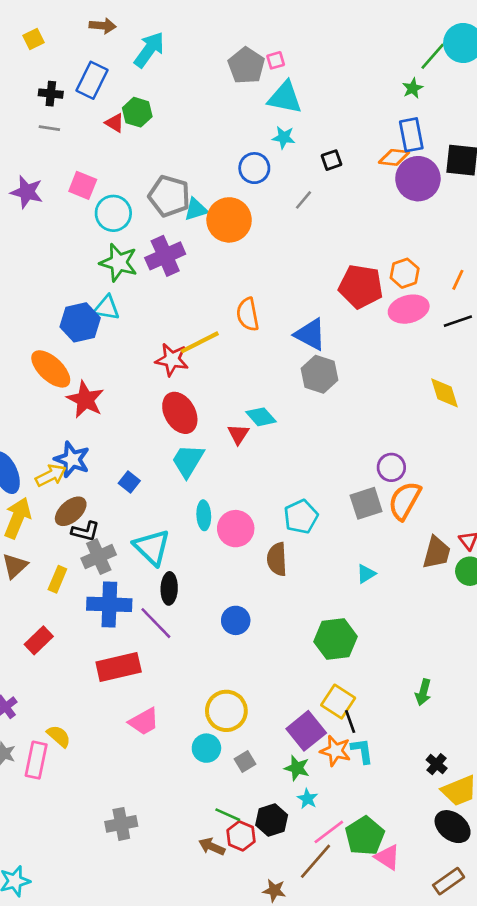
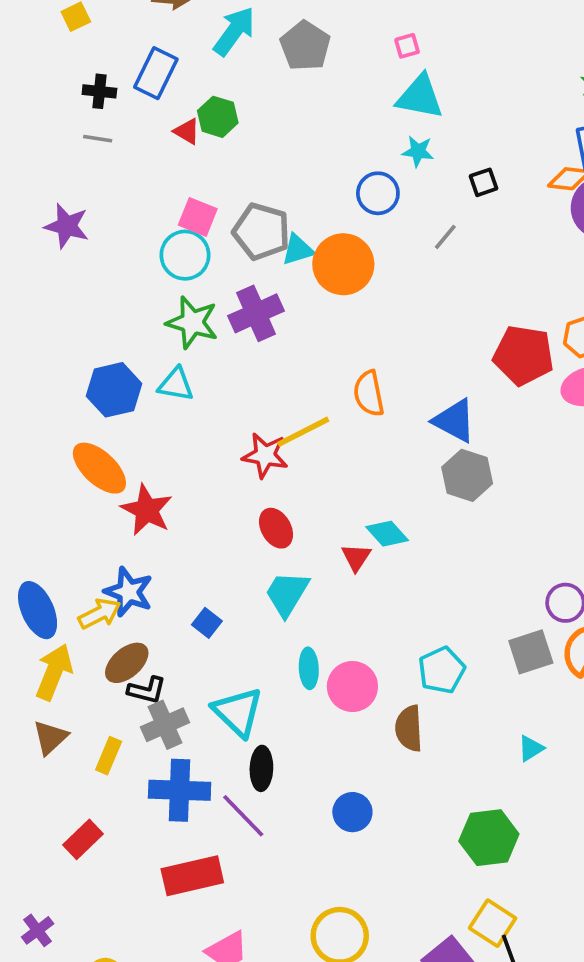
gray pentagon: (246, 66) -> (305, 46), moved
pink square: (83, 185) -> (198, 217), moved
blue hexagon: (80, 322) -> (114, 390), moved
red ellipse: (180, 413) -> (276, 528), size x0.7

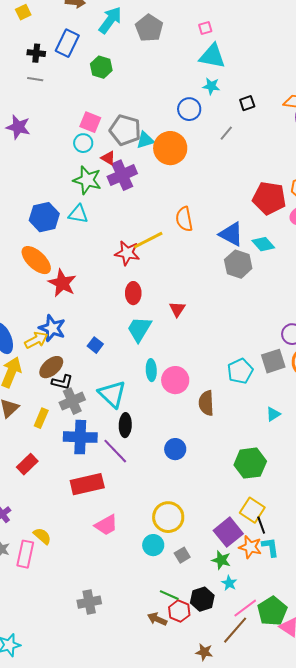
red triangle: (187, 131) -> (108, 158), moved
cyan circle: (185, 255) -> (83, 143), size x0.7
red ellipse: (276, 528) -> (133, 293), turned 30
cyan diamond: (387, 534) -> (263, 244), moved
cyan pentagon: (442, 670) -> (240, 371), moved

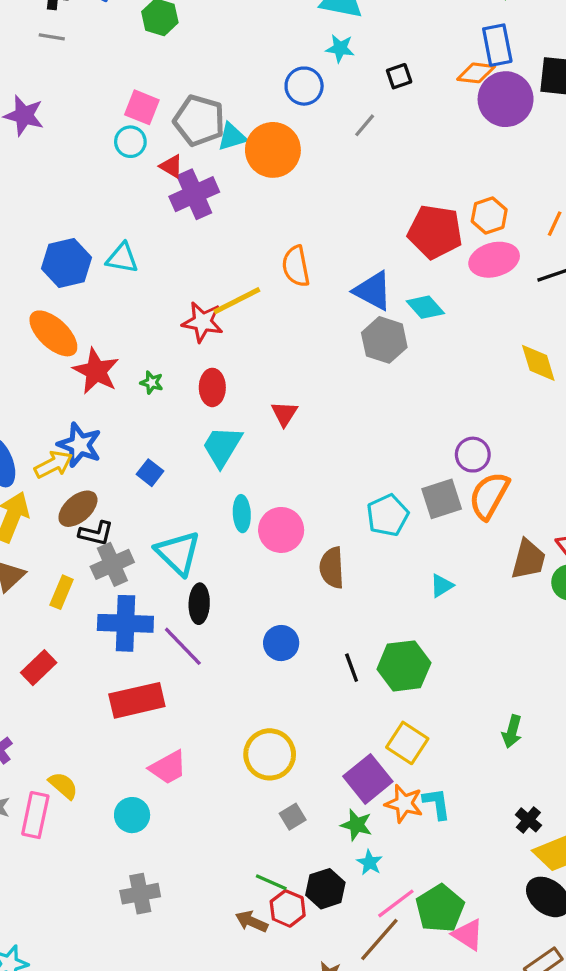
green star: (87, 180) -> (152, 383), moved, size x0.5
black line: (261, 525) -> (352, 668), moved
cyan circle: (153, 545) -> (132, 815), moved

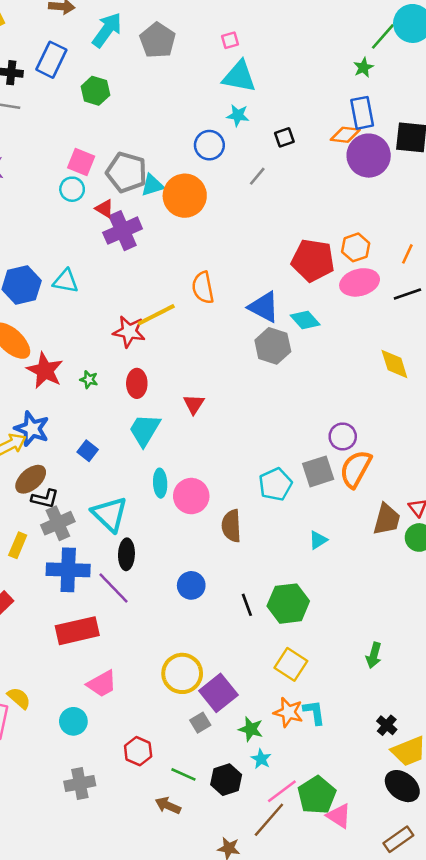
purple square: (368, 779) -> (218, 693), moved
red hexagon: (288, 908) -> (138, 751), moved

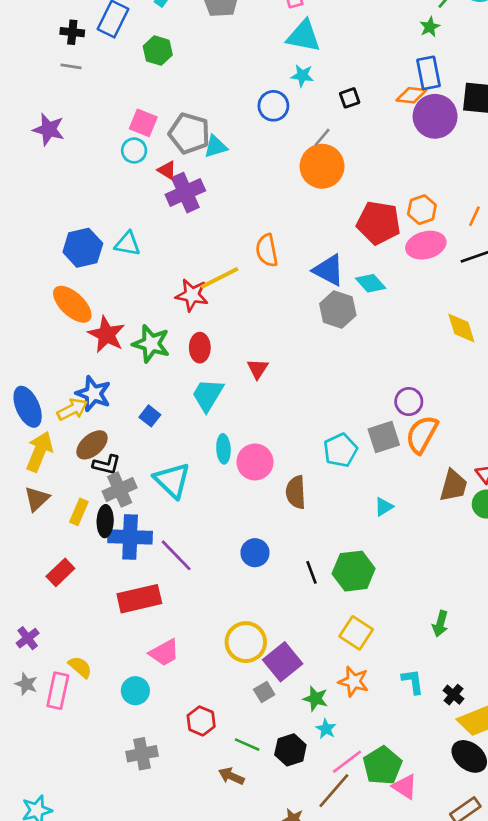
orange circle: (185, 196) -> (322, 166), moved
green star: (89, 380) -> (151, 344), size x2.0
black ellipse: (126, 554) -> (105, 521), moved
cyan L-shape: (314, 712) -> (413, 681), moved

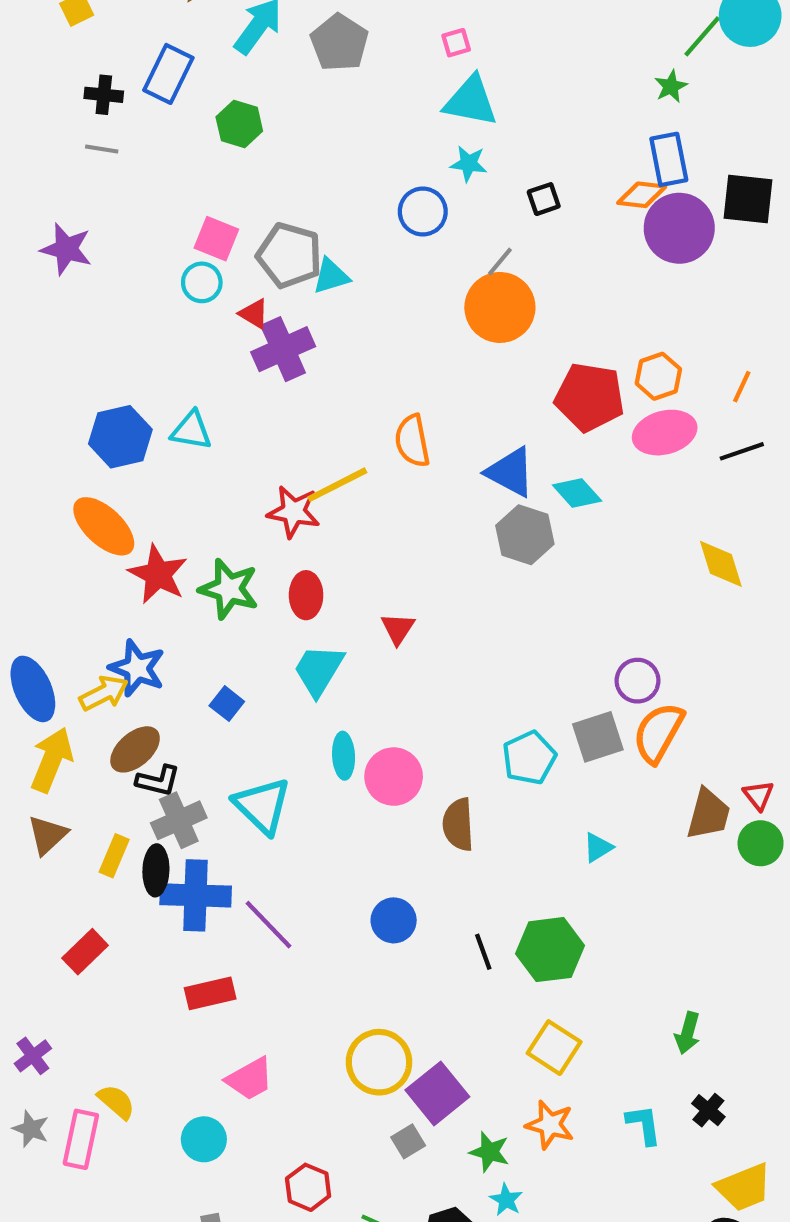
red rectangle: (139, 599) -> (210, 993), size x0.7
black cross: (453, 695) -> (708, 1110), moved

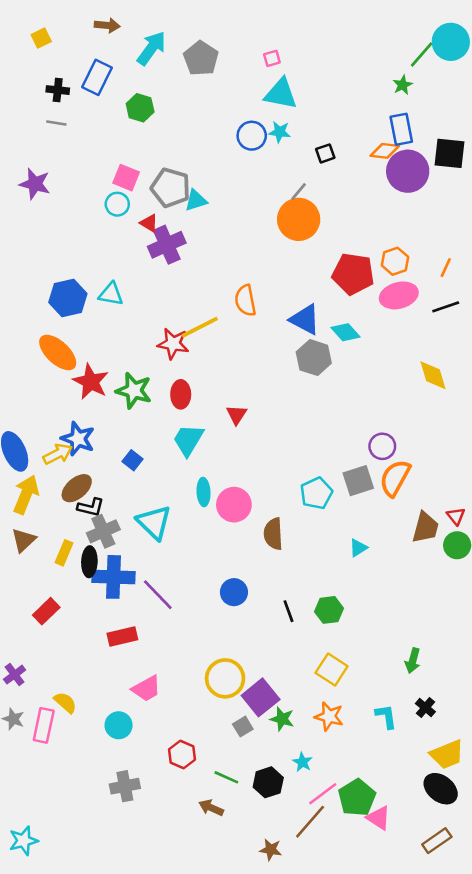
blue circle: (423, 212) -> (252, 136), moved
green hexagon: (550, 950) -> (329, 610), size x0.7
green star: (489, 1152) -> (282, 719), moved

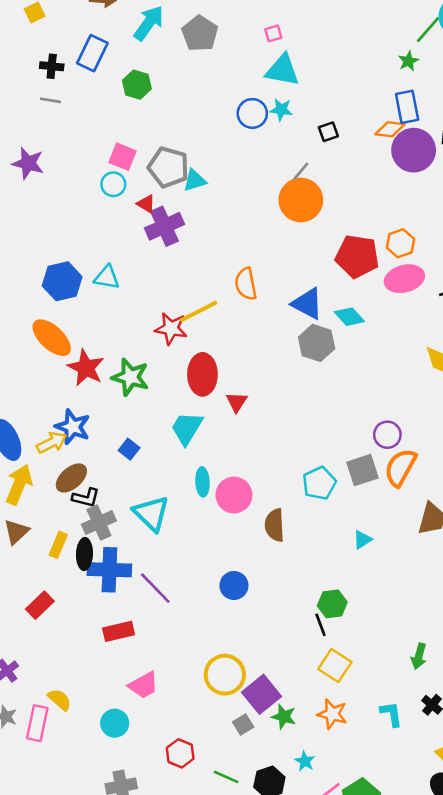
red ellipse: (181, 394) -> (202, 374), moved, size x1.4
black line: (288, 611) -> (320, 625), moved

